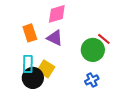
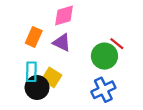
orange rectangle: (30, 33) -> (34, 37), turned 42
blue cross: (92, 80) -> (103, 90), size x1.5

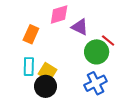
purple triangle: (62, 43) -> (80, 27), moved
black circle: (37, 88) -> (46, 86), moved

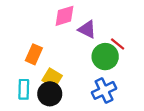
orange rectangle: (31, 34) -> (34, 54), moved
cyan rectangle: (29, 67) -> (24, 89), moved

